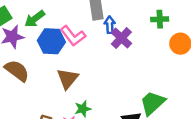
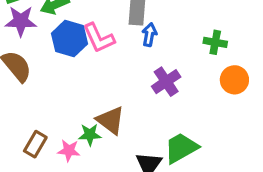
purple cross: (121, 38) -> (166, 82), moved
brown triangle: (68, 79) -> (111, 120), moved, turned -45

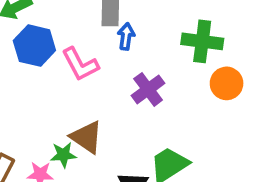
pink L-shape: (99, 38) -> (80, 64), moved
green cross: (215, 42) -> (202, 41), size x1.5

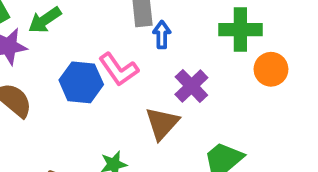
blue hexagon: (34, 46) -> (81, 82), moved
brown triangle: (86, 137) -> (162, 123), moved, turned 45

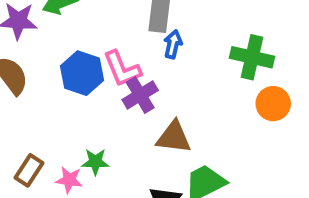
purple cross: (191, 86) -> (140, 95), moved
brown triangle: (162, 123) -> (174, 137), moved, turned 42

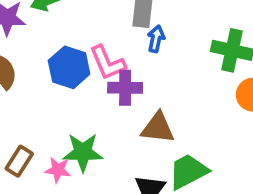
purple cross: (140, 95) -> (125, 88), turned 32
green star: (95, 162) -> (83, 152), size x1.5

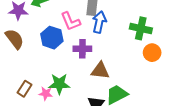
blue arrow: (156, 39) -> (99, 22), size x1.5
pink L-shape: (107, 63) -> (70, 21), moved

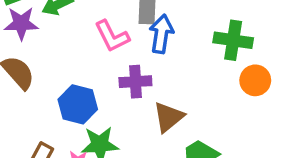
blue hexagon: (52, 38) -> (78, 104), moved
brown triangle: (100, 71) -> (168, 117), turned -42

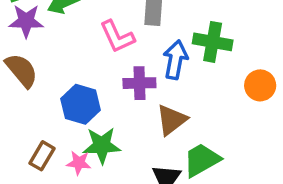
blue arrow: (161, 34) -> (175, 60), moved
green cross: (233, 40) -> (213, 42), moved

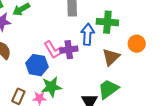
pink L-shape: (117, 37) -> (54, 50), moved
brown triangle: (172, 120) -> (111, 57), moved

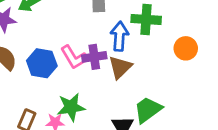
brown triangle: (111, 57) -> (120, 67), moved
blue hexagon: (37, 65) -> (42, 63), moved

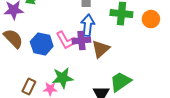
blue arrow: (119, 36) -> (88, 25), moved
orange circle: (186, 48) -> (151, 19), moved

